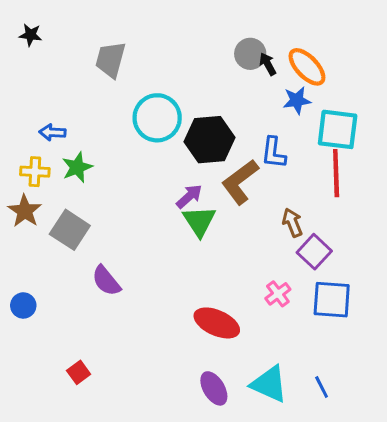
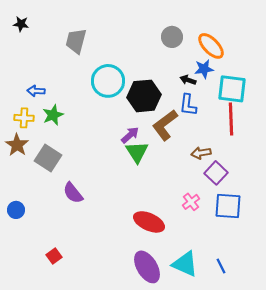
black arrow: (268, 64) -> (188, 80), moved, turned -42
brown arrow: (292, 223) -> (201, 153), turned -78
purple ellipse: (214, 388) -> (147, 267), size x1.4

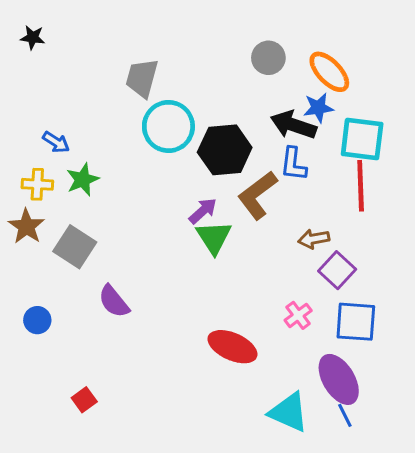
gray trapezoid: (76, 41) -> (142, 78), moved
black arrow: (188, 80) -> (293, 125), size x1.8
blue arrow: (36, 91) -> (56, 142), turned -150
blue circle: (16, 210) -> (37, 320), moved
purple ellipse: (147, 267) -> (339, 379), moved

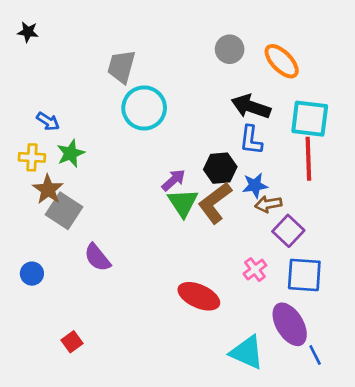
blue star: (318, 108) -> (255, 185), moved
black hexagon: (225, 150) -> (220, 168), moved, size x0.7
brown L-shape: (257, 195) -> (215, 203), moved
brown star: (26, 226) -> (48, 189), moved
blue line: (345, 415) -> (315, 355), moved

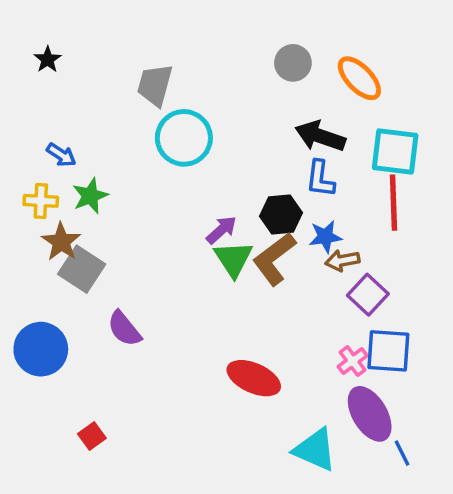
black star: (28, 32) -> (48, 59), moved, turned 30
pink cross: (255, 270) -> (353, 361), moved
blue circle: (32, 274) -> (41, 349), size x1.8

